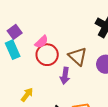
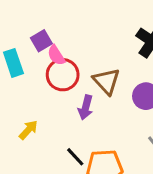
purple square: (15, 32) -> (41, 41), moved
pink semicircle: (41, 42) -> (56, 55), turned 96

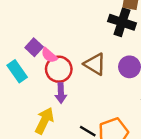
purple arrow: (86, 107) -> (61, 93), moved
yellow arrow: (28, 130) -> (44, 121), size x1.5

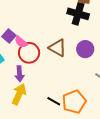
purple arrow: (61, 93) -> (19, 74), moved

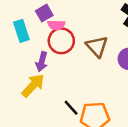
pink semicircle: (21, 42) -> (56, 25), turned -56

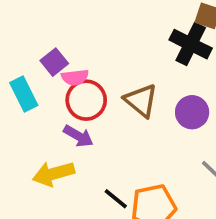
purple arrow: (42, 62) -> (78, 136), moved, turned -66
yellow arrow: (33, 85) -> (53, 174), turned -140

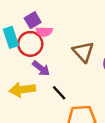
red circle: (86, 100) -> (30, 44), moved
black line: (116, 199) -> (59, 93), moved

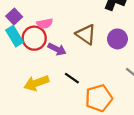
purple square: (33, 20) -> (14, 17), moved
purple arrow: (41, 68) -> (57, 49), moved

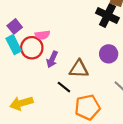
brown triangle: (86, 34) -> (79, 69), moved, turned -36
purple arrow: (57, 49) -> (52, 59), turned 84
yellow arrow: (36, 83) -> (21, 103), moved

